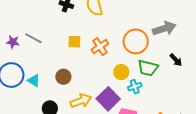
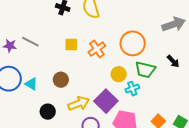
gray arrow: (164, 29) -> (174, 24), moved

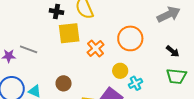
yellow square: (71, 45) -> (69, 33), moved, size x1.6
green trapezoid: (145, 70) -> (176, 76), moved

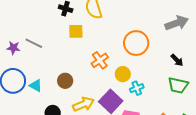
yellow square: (69, 33) -> (76, 31), size x0.7
orange cross: (96, 48) -> (100, 60), moved

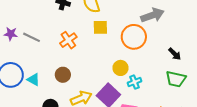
gray arrow: (177, 23) -> (152, 15), moved
yellow square: (76, 31) -> (100, 27), moved
purple star: (13, 48) -> (11, 34), moved
orange cross: (100, 60) -> (68, 40), moved

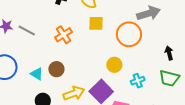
black arrow: (175, 54) -> (169, 53), turned -152
cyan triangle: (33, 80) -> (37, 74), moved
cyan cross: (135, 82) -> (138, 81), moved

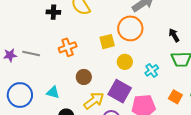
yellow square: (96, 23) -> (107, 42), moved
orange cross: (63, 35) -> (68, 47), turned 30
brown circle: (56, 69) -> (84, 77), moved

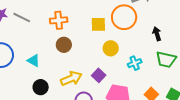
black arrow: (174, 35) -> (157, 34), moved
brown circle: (84, 77) -> (64, 45), moved
purple square: (120, 91) -> (99, 75), size x0.6

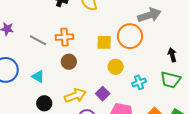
gray line: (22, 18) -> (38, 40), moved
black arrow: (157, 34) -> (172, 55), moved

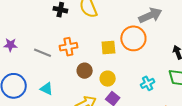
brown circle: (69, 62) -> (85, 71), moved
yellow circle: (116, 67) -> (108, 79), moved

